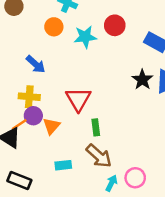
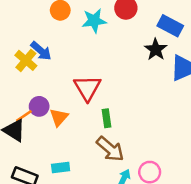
black star: (142, 80) -> (156, 49), moved
yellow cross: (29, 97) -> (26, 60), moved, turned 36
cyan rectangle: (63, 165) -> (61, 167), moved

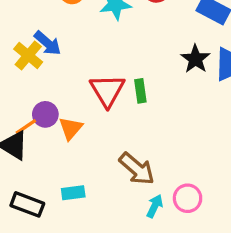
black star: (156, 49) -> (195, 59), moved
green rectangle: (107, 118) -> (140, 91), moved

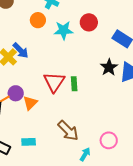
pink circle: (188, 198) -> (109, 140), moved
cyan arrow: (155, 206) -> (85, 154), moved

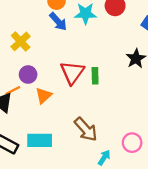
blue arrow: (21, 50) -> (58, 22), moved
purple circle: (16, 93) -> (28, 75), moved
cyan rectangle: (29, 142) -> (40, 140), size x1.5

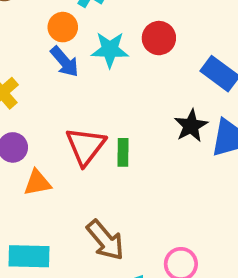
orange triangle: (44, 96) -> (37, 183), turned 30

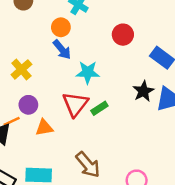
cyan star: (110, 50) -> (88, 72), moved
green rectangle: (123, 152) -> (99, 108), turned 56

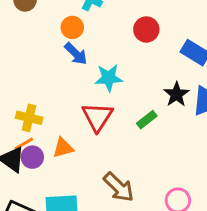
yellow cross: (21, 69) -> (29, 118), moved, turned -30
purple circle: (28, 105) -> (32, 157), moved
green rectangle: (99, 108) -> (147, 120), moved

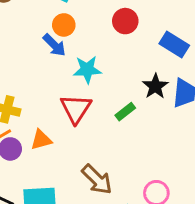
orange circle: (72, 27) -> (64, 25), moved

